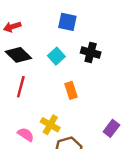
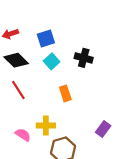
blue square: (67, 22) -> (46, 38), moved, turned -30
red line: (21, 87) -> (18, 90), turned -48
yellow cross: (50, 125) -> (46, 126), turned -30

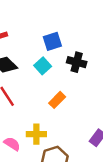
blue square: (46, 38) -> (52, 41), moved
orange rectangle: (65, 93) -> (57, 100), turned 63

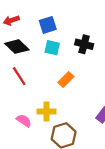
blue square: (52, 41) -> (48, 25), moved
cyan square: (43, 66) -> (52, 48), turned -35

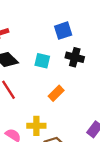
blue square: (48, 25) -> (63, 31), moved

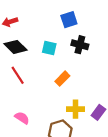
yellow cross: (36, 126) -> (76, 109), moved

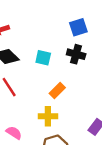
blue square: (69, 20) -> (78, 27), moved
yellow cross: (76, 109) -> (48, 116), moved

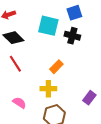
cyan square: (43, 58) -> (48, 26), moved, size x1.5

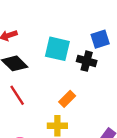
blue square: (74, 13) -> (100, 39), moved

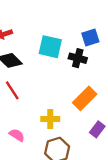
orange rectangle: (67, 99) -> (85, 98), moved, size x1.5

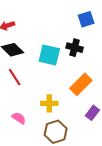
blue square: (90, 38) -> (86, 19), moved
cyan square: (50, 47) -> (49, 55), moved

